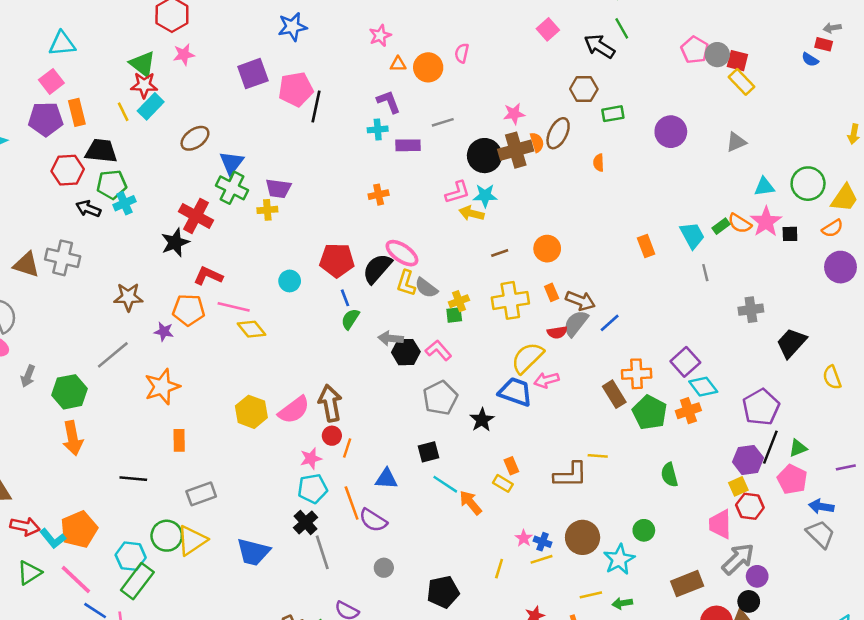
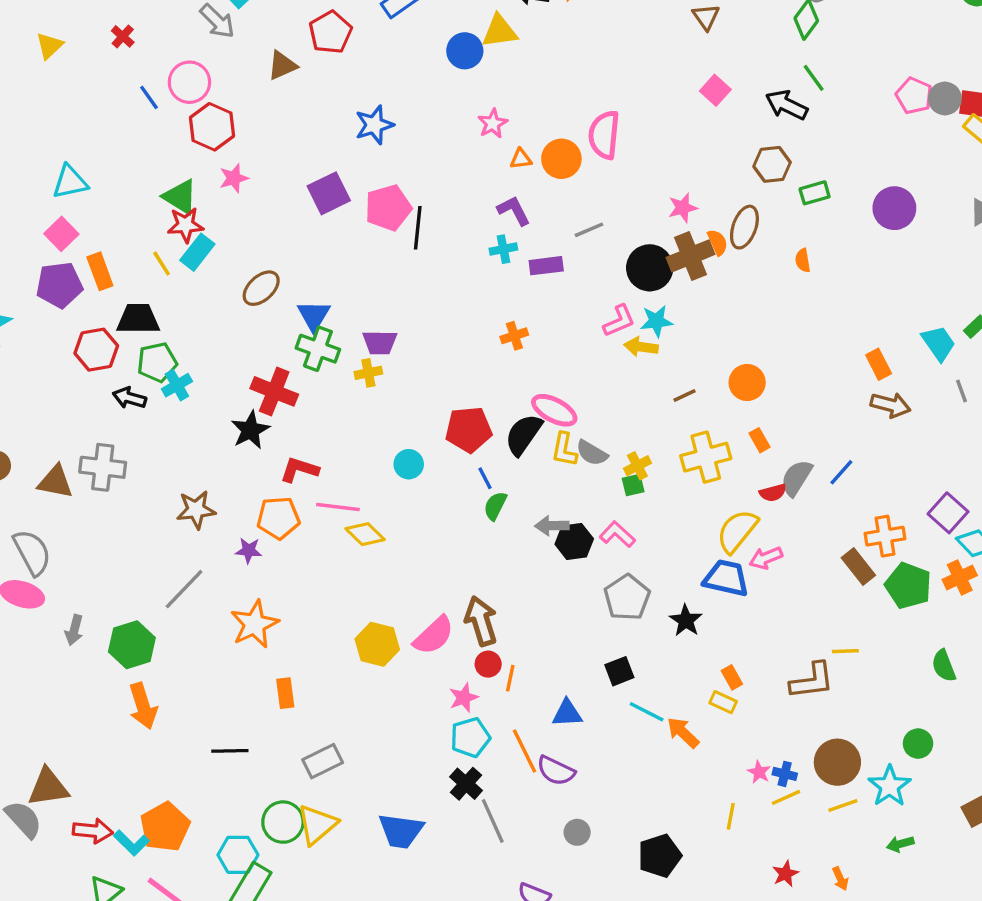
pink semicircle: (462, 53) -> (604, 135), size x1.8
brown arrow: (580, 301) -> (890, 405), moved
yellow line: (591, 595) -> (843, 805), moved

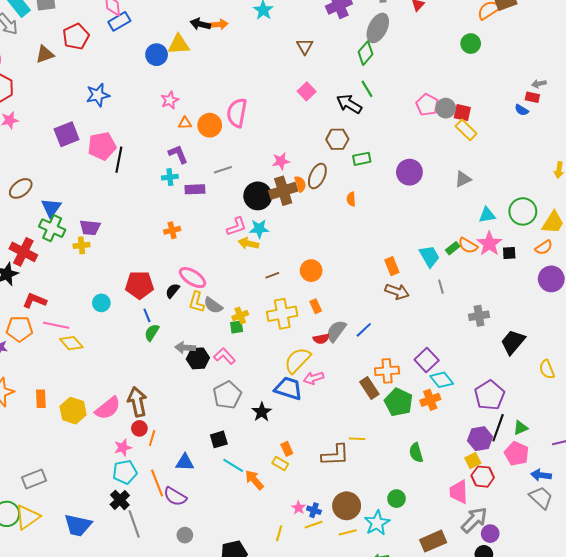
black semicircle: (523, 434) -> (173, 291), size x0.6
orange rectangle: (285, 693) -> (41, 399), moved

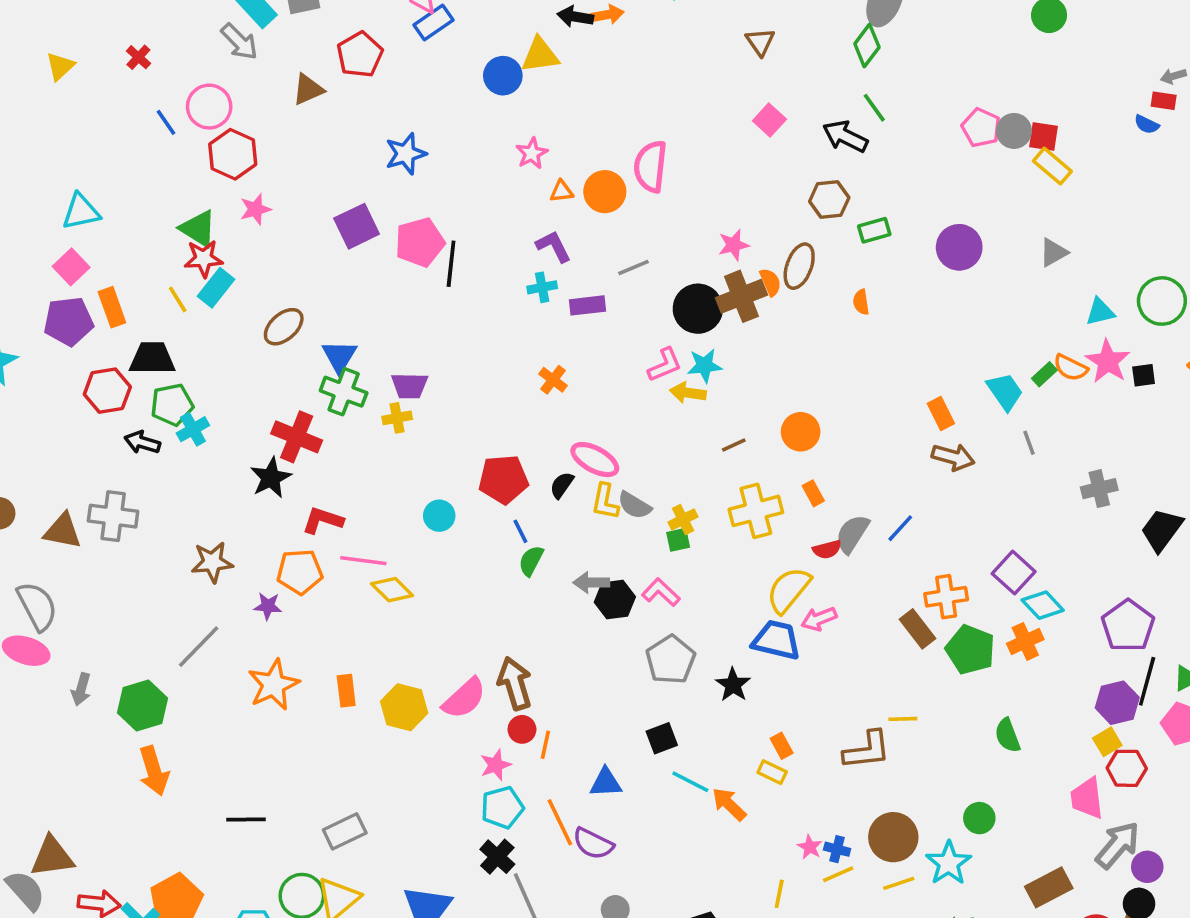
orange cross: (172, 230) -> (553, 380), turned -35

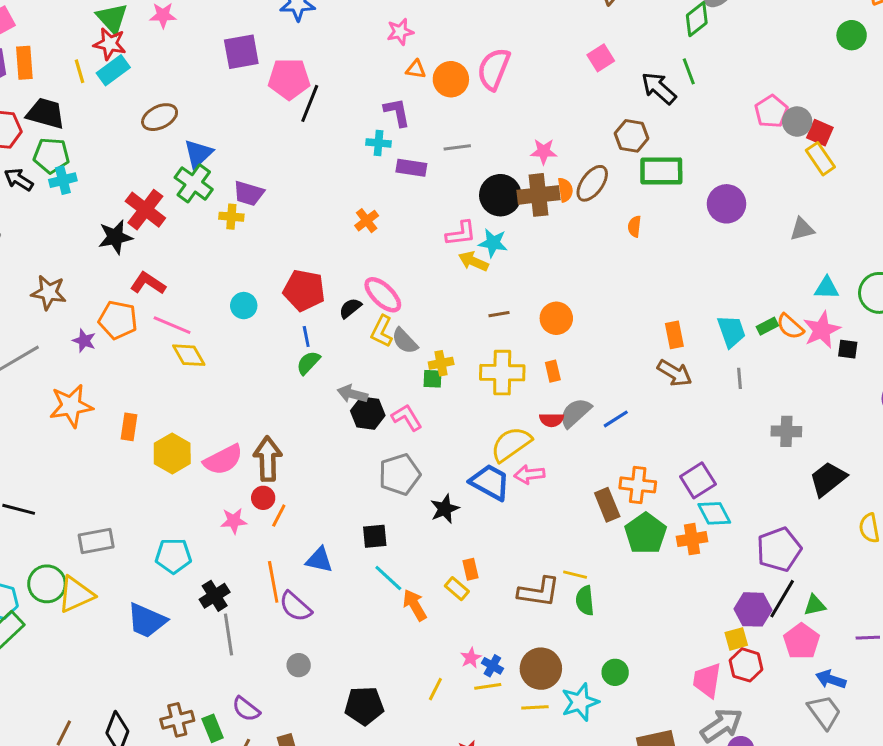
green rectangle: (874, 230) -> (661, 171), size x1.6
green semicircle: (1007, 735) -> (585, 601), moved
cyan pentagon: (502, 807) -> (173, 556), moved

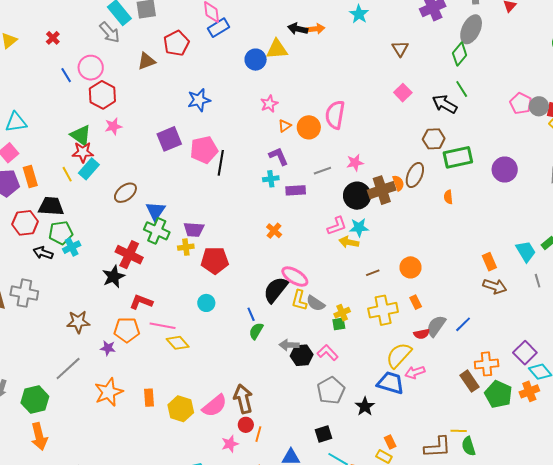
orange triangle: (416, 69) -> (285, 126), turned -32
pink star: (544, 151) -> (355, 163), moved
red pentagon: (304, 290) -> (215, 260), moved
black semicircle: (350, 308) -> (276, 290), size x1.8

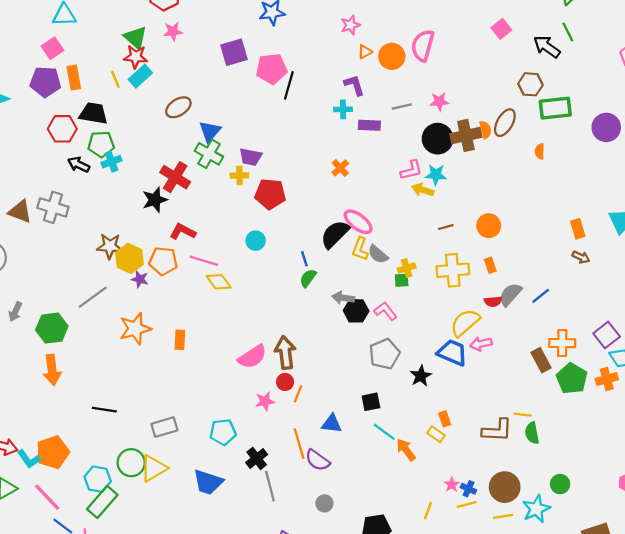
brown arrow: (495, 286) -> (581, 257), size x0.7
yellow hexagon: (181, 409) -> (130, 258), moved

